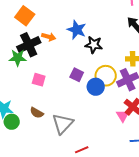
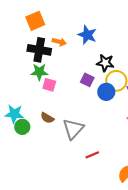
orange square: (25, 16) -> (35, 21), turned 30
black cross: (29, 45) -> (39, 50), turned 35
black star: (94, 45) -> (105, 63), moved
green star: (18, 58) -> (39, 72), moved

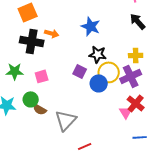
blue star: (87, 35) -> (91, 26), moved
green star: (39, 72) -> (15, 71), moved
pink square: (49, 85) -> (42, 76), turned -32
green circle: (22, 127) -> (31, 99), moved

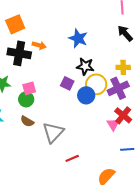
green circle: (31, 99) -> (26, 99), moved

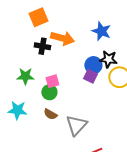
orange arrow: (39, 45) -> (62, 38), size x1.6
black cross: (19, 53) -> (42, 46), size x0.7
blue circle: (86, 95) -> (93, 65), moved

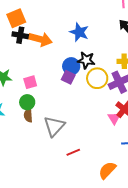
black cross: (42, 46) -> (20, 35), moved
green circle: (49, 92) -> (27, 102), moved
brown semicircle: (50, 114) -> (28, 115), turned 56

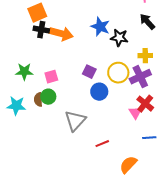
black star: (86, 60) -> (119, 38), moved
blue circle: (71, 66) -> (99, 92), moved
brown semicircle: (28, 115) -> (38, 100), moved
red line: (73, 152) -> (102, 144), moved

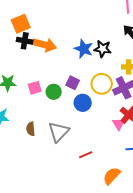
blue star: (100, 27) -> (84, 49), moved
green circle: (48, 97) -> (54, 92), moved
brown semicircle: (38, 100) -> (31, 129), moved

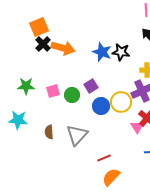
black cross: (25, 41) -> (43, 44), turned 35
purple square: (73, 83) -> (91, 86), turned 32
yellow circle: (102, 84) -> (121, 102), moved
orange semicircle: (112, 176) -> (111, 177), moved

